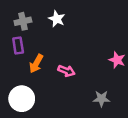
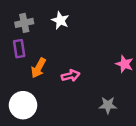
pink arrow: (66, 71) -> (71, 76), turned -35

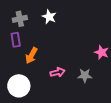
pink arrow: (71, 76) -> (58, 72), moved
gray star: (108, 105) -> (85, 75), moved

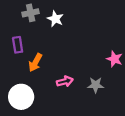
gray cross: (20, 19) -> (31, 13), moved

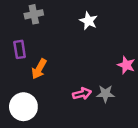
white star: (55, 19) -> (88, 21), moved
pink arrow: (65, 81) -> (82, 94), moved

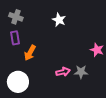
gray cross: (34, 14) -> (16, 17), moved, turned 32
white star: (88, 21) -> (59, 20), moved

